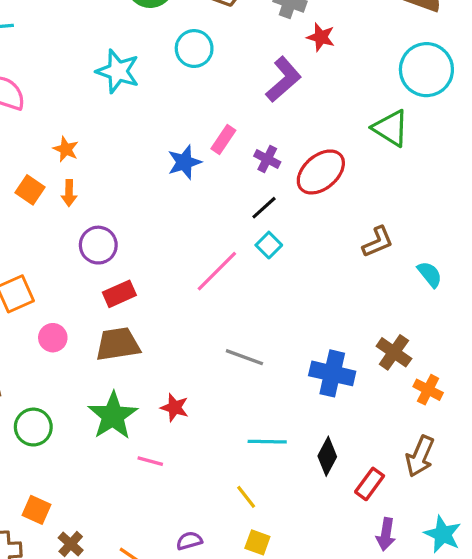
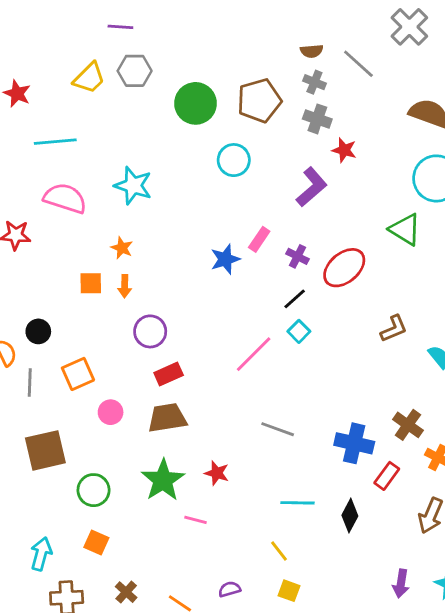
cyan star: (118, 71) -> (133, 186), moved
orange square: (30, 190) -> (91, 283), turned -35
red rectangle: (370, 484) -> (387, 476), moved
orange square: (37, 510) -> (96, 542), moved

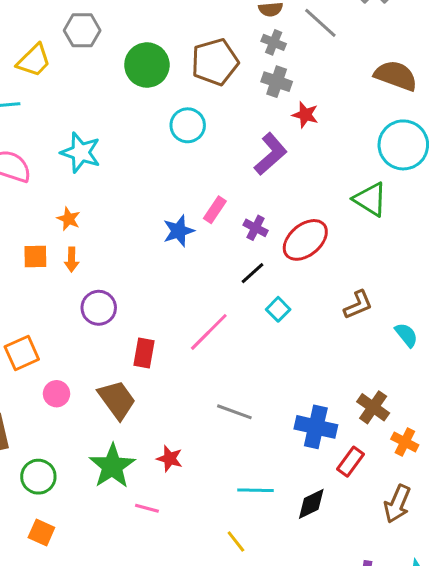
yellow trapezoid: (89, 78) -> (34, 60), moved
cyan square: (299, 331) -> (278, 309), moved
red rectangle: (169, 374) -> (144, 353), moved, turned -56
brown trapezoid: (167, 418) -> (117, 400), turned 63
black diamond: (350, 516) -> (311, 504), turned 36

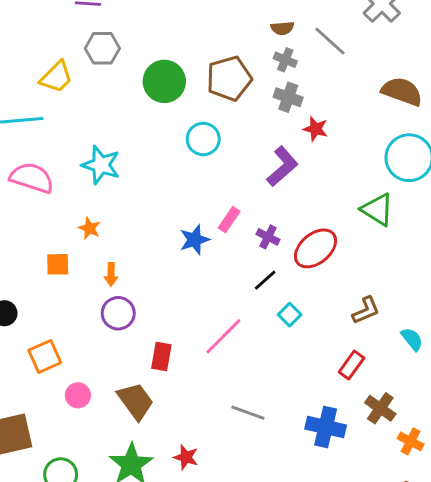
orange arrow: (72, 260) -> (111, 274), moved
red rectangle: (351, 462) -> (352, 365), moved

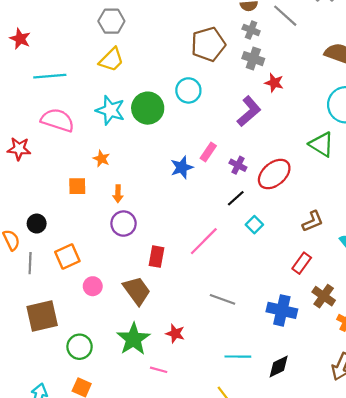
yellow trapezoid: (56, 77) -> (111, 60), moved
green circle: (164, 81) -> (148, 108), moved

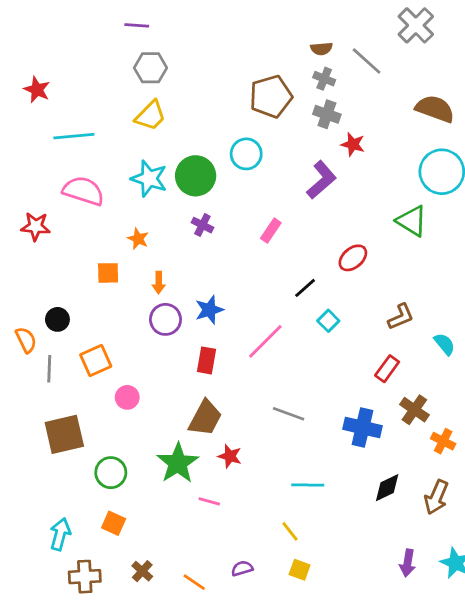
purple cross: (238, 165) -> (202, 225), moved
blue star: (182, 167) -> (209, 310), moved
red ellipse: (274, 174) -> (353, 258), size x0.7
brown trapezoid: (137, 291) -> (205, 418), moved, turned 64
black diamond: (279, 366) -> (387, 488), moved

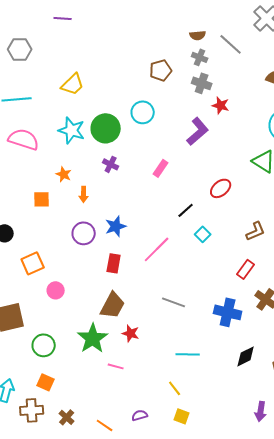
gray hexagon: (150, 68) -> (20, 49), moved
brown pentagon: (271, 96) -> (161, 70), size x0.7
orange arrow: (159, 282) -> (84, 194), moved
brown cross: (85, 577) -> (32, 410), moved

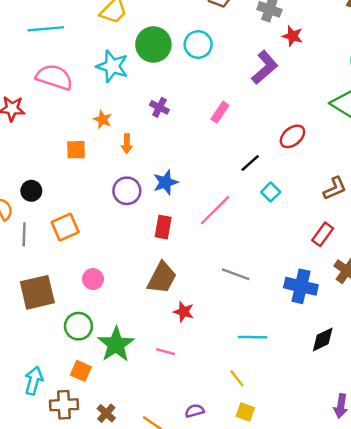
green circle: (106, 128) -> (153, 45), moved
pink circle: (56, 290) -> (93, 279), moved
green star: (93, 338) -> (116, 344), moved

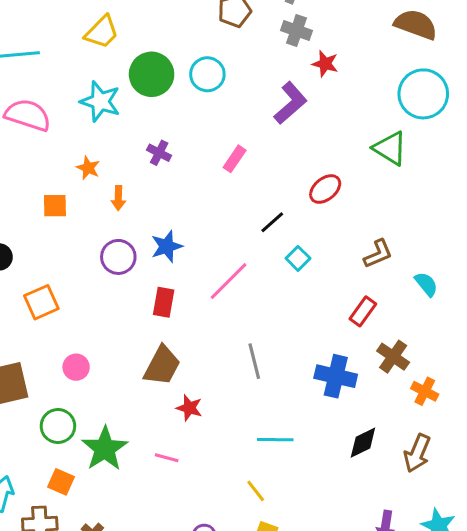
gray line: (236, 274) -> (254, 361), turned 56

